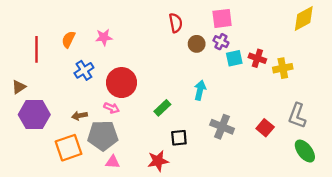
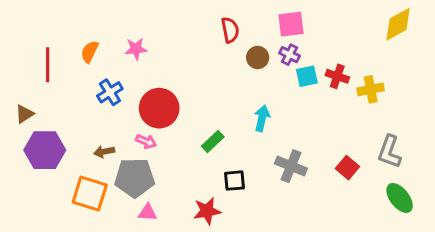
orange square: (68, 148) -> (90, 194), turned 36

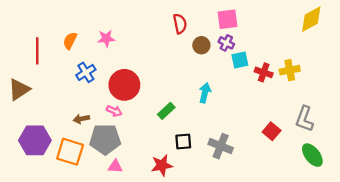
red cross: (337, 76) -> (264, 72), moved
brown triangle: (24, 114) -> (19, 89), size x1.5
purple hexagon: (45, 150) -> (35, 140), moved
gray cross: (291, 166) -> (221, 146), moved

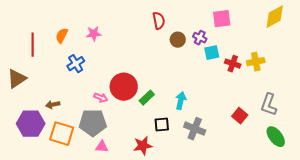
pink square: (227, 19) -> (222, 19), moved
red circle: (124, 85) -> (124, 87), moved
cyan arrow: (205, 93) -> (181, 101), moved
brown arrow: (81, 119) -> (53, 105), moved

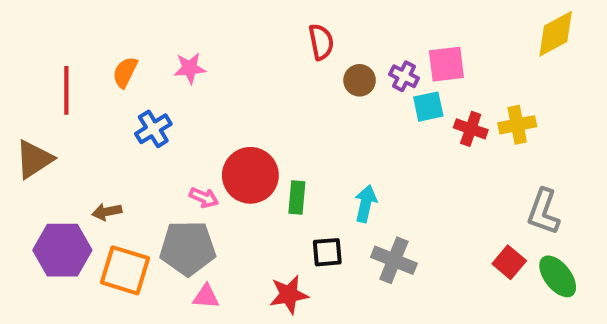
pink square: (222, 19) -> (446, 64), moved
green rectangle: (147, 98) -> (297, 198), turned -42
red square: (240, 116) -> (509, 262), moved

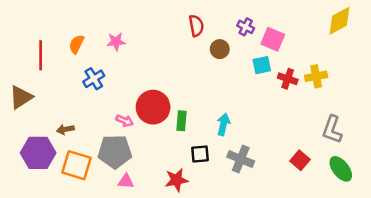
pink square: (446, 64) -> (273, 39), turned 30
purple cross: (404, 76) -> (246, 27), moved
red square: (509, 262) -> (300, 160), moved

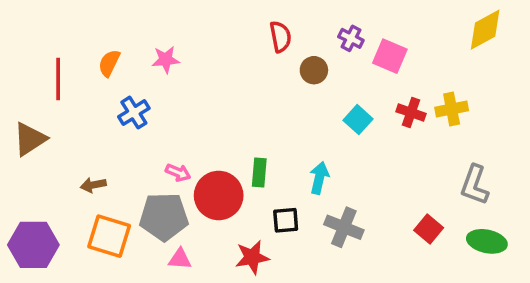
cyan square: (262, 65) -> (358, 120), moved, turned -36
red circle: (153, 107) -> (219, 195), moved
purple hexagon: (38, 153) -> (33, 245), moved
green ellipse: (341, 169) -> (487, 241), turned -40

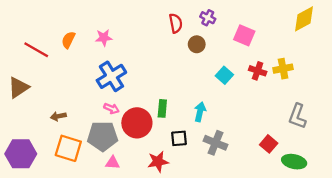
purple cross: (351, 38) -> (208, 18), moved
red line: (58, 79) -> (36, 50), turned -60
blue cross: (134, 113) -> (111, 76), moved, size x1.5
green ellipse: (487, 241) -> (294, 162), moved

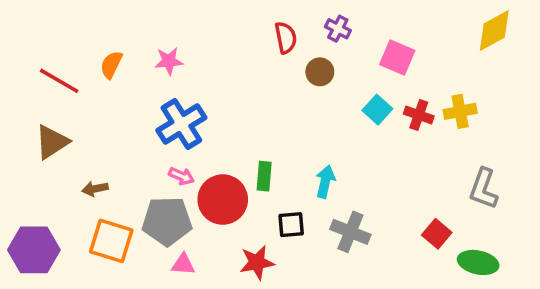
cyan square: (224, 75) -> (377, 110), moved
brown triangle: (18, 87) -> (52, 142), moved

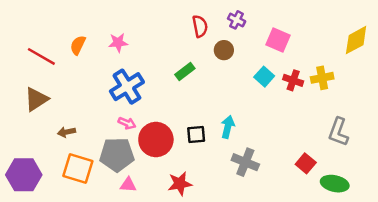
yellow diamond: (494, 30) -> (356, 40), moved
green rectangle: (264, 176) -> (185, 72), moved, turned 48
black square: (291, 225) -> (196, 134), moved

